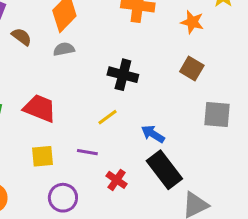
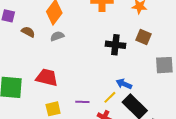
black cross: (123, 75) -> (115, 45), moved
yellow line: (108, 117) -> (110, 97), moved

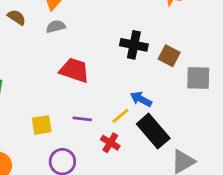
brown square: (144, 37) -> (169, 56), moved
red trapezoid: (47, 77) -> (74, 70), moved

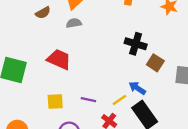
brown semicircle: (17, 17) -> (43, 13), turned 112
brown square: (169, 56) -> (155, 63), moved
red trapezoid: (74, 70) -> (59, 59), moved

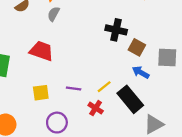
gray semicircle: (74, 23) -> (54, 14), turned -48
blue arrow: (137, 88) -> (141, 72), moved

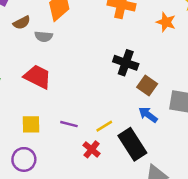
gray semicircle: (54, 14) -> (44, 37), moved, turned -120
purple circle: (57, 123) -> (24, 159), moved

